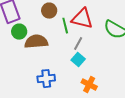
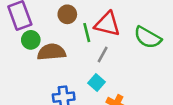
cyan square: (78, 60) -> (97, 82), moved

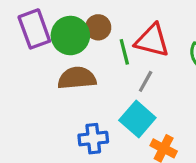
green circle: (31, 40) -> (70, 36), moved, size x1.5
cyan square: (97, 82) -> (137, 119), size x1.5

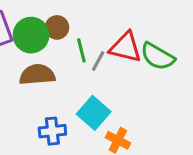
red triangle: (152, 40) -> (126, 47), moved
gray line: (146, 81) -> (98, 61), moved

